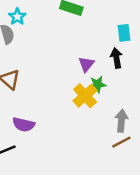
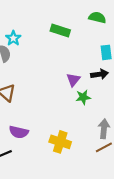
black arrow: (116, 58) -> (100, 74), turned 91
yellow cross: (85, 96) -> (60, 142), moved, turned -30

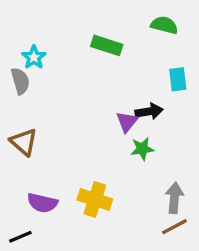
black arrow: (100, 74) -> (149, 111), moved
yellow cross: (60, 142) -> (95, 200), moved

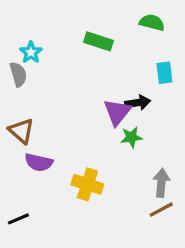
purple triangle: (127, 122) -> (117, 112), size x1.4
purple semicircle: (42, 203) -> (39, 162), moved

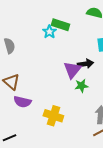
cyan star: (31, 52) -> (49, 32), moved

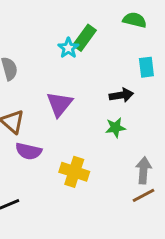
green rectangle: (60, 25) -> (85, 38), turned -72
purple triangle: (72, 70) -> (59, 104), moved

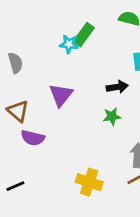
cyan star: (68, 48) -> (69, 44), turned -30
yellow cross: (74, 172) -> (89, 182), moved

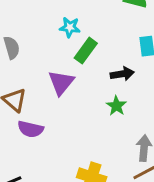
green rectangle: (84, 35) -> (86, 51), moved
green star: (112, 116) -> (116, 106), turned -30

